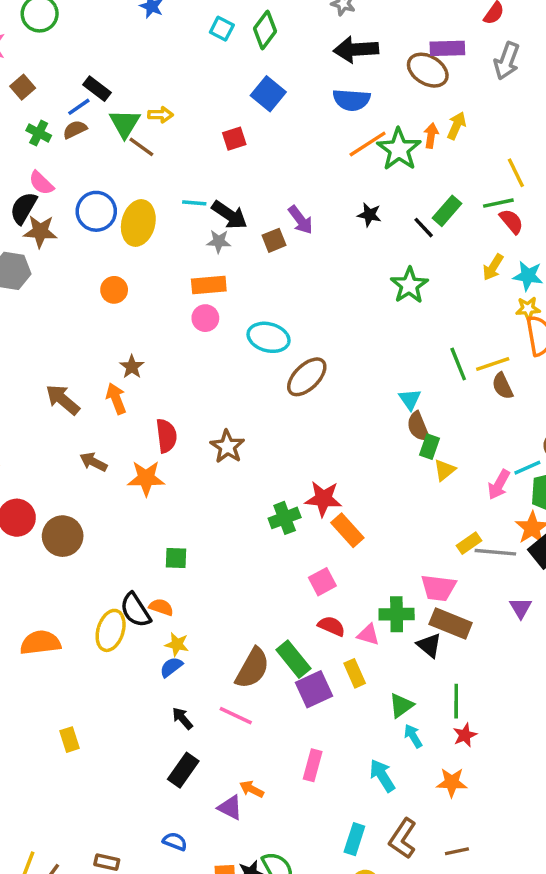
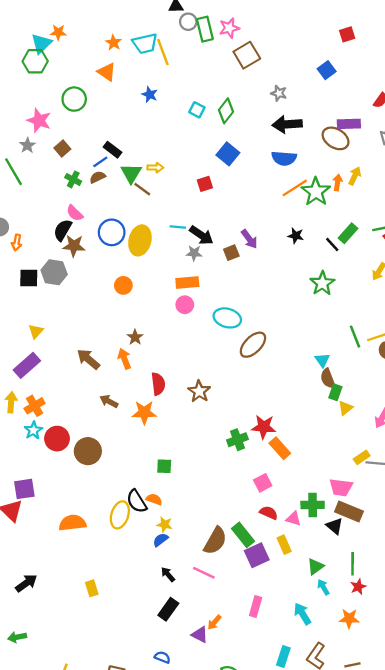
orange arrow: (252, 789) -> (214, 622), turned -77

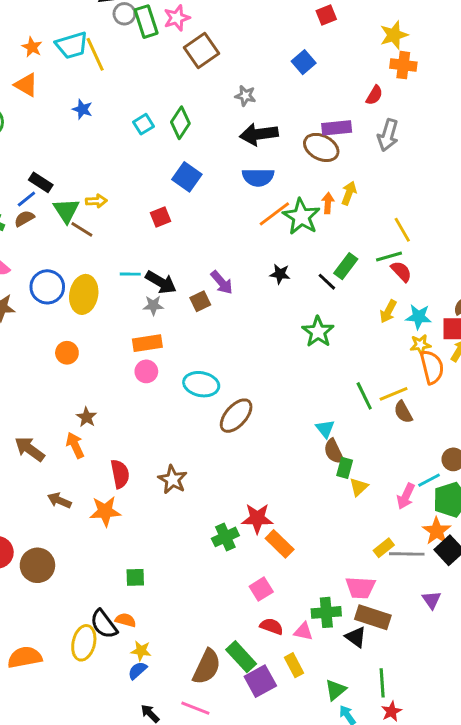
cyan square: (197, 110) -> (144, 124), turned 35

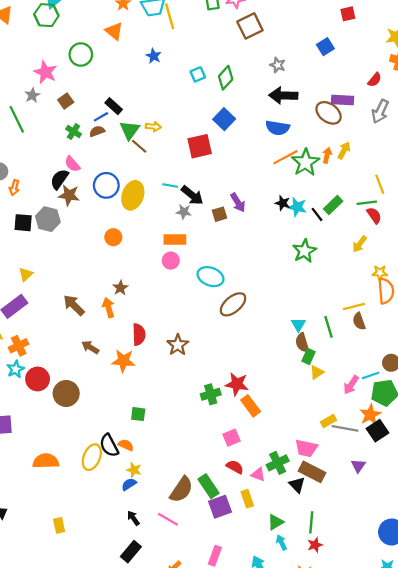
red square: (161, 217) -> (200, 146), size x1.6
cyan star: (419, 317) -> (297, 207), moved
green line: (364, 396) -> (329, 327), moved
green cross: (326, 612) -> (278, 463), turned -30

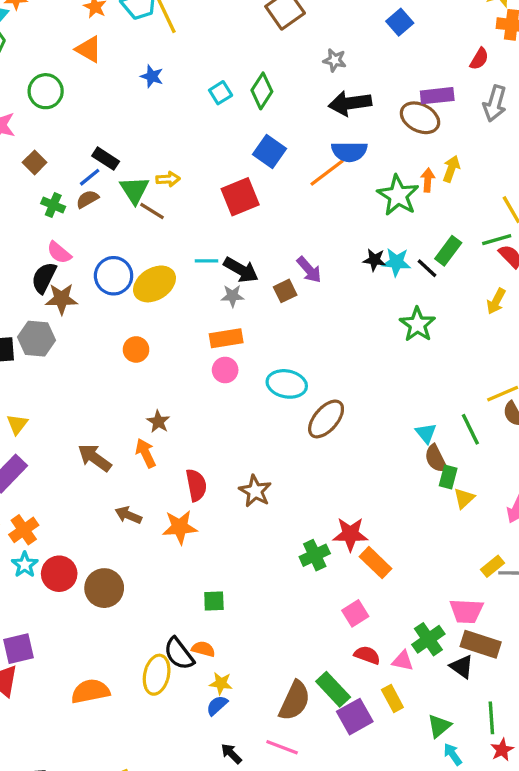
orange line: (285, 157) -> (327, 173), moved
yellow ellipse: (133, 195) -> (154, 284), turned 48

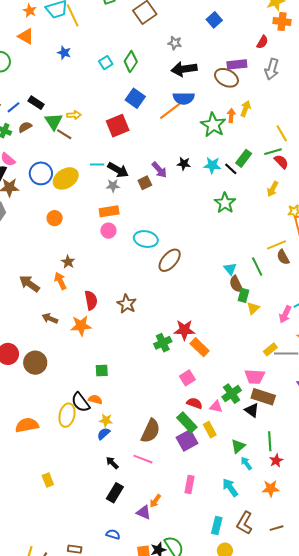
blue line: (90, 177) -> (14, 107), moved
black star: (374, 260) -> (184, 164), moved
green rectangle: (333, 689) -> (187, 422), moved

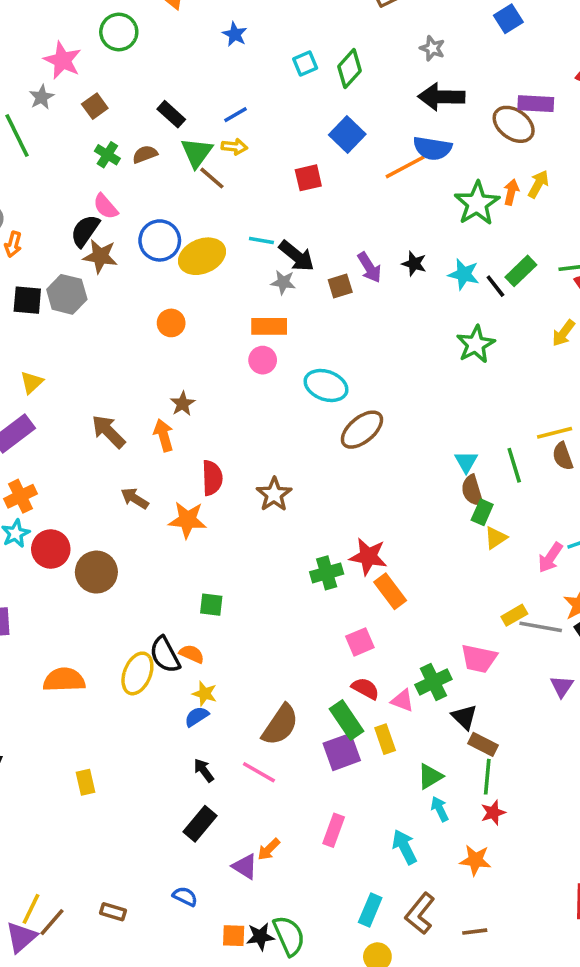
blue line: (14, 107) -> (236, 115), moved
red square: (118, 126) -> (308, 178), size x0.7
brown rectangle: (263, 397) -> (483, 744), moved, size x0.7

